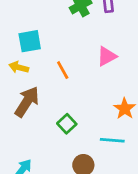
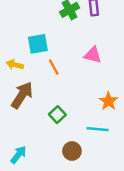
cyan square: (30, 41) -> (38, 44), moved
pink triangle: (107, 56) -> (93, 55), turned 42

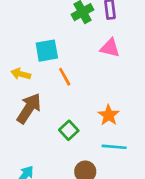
pink triangle: (93, 55) -> (110, 48), moved
orange star: (108, 101) -> (109, 115), moved

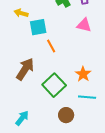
yellow arrow: (21, 74) -> (21, 13), moved
green square: (69, 130) -> (54, 85), size x1.6

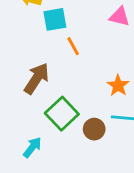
green square: (54, 85) -> (62, 114), moved
brown circle: (66, 115) -> (94, 129), moved

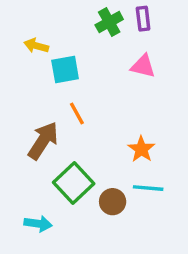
orange line: (73, 46) -> (77, 114), moved
cyan arrow: (32, 147) -> (38, 224), turned 60

